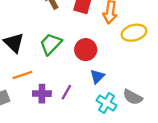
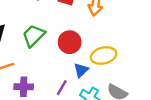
yellow ellipse: (134, 33) -> (103, 56), moved
purple line: (66, 92) -> (62, 88), moved

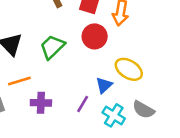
red circle: (70, 42) -> (95, 36), moved
yellow ellipse: (103, 56) -> (129, 69), turned 45

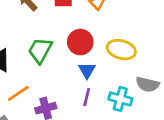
red circle: (95, 36) -> (80, 42), moved
blue triangle: (104, 85) -> (87, 70), moved

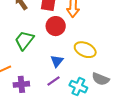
red circle: (80, 42) -> (56, 26), moved
purple line: (87, 97) -> (53, 81), turned 32

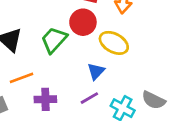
red circle: (56, 26) -> (83, 22), moved
yellow ellipse: (85, 50) -> (114, 43), moved

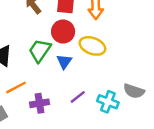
blue triangle: (96, 71) -> (64, 61), moved

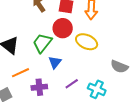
blue triangle: (64, 61) -> (55, 62), moved
gray semicircle: (134, 91) -> (119, 67), moved

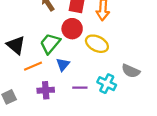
orange line: (20, 73) -> (33, 66), moved
purple line: (72, 84) -> (80, 88), turned 32
cyan cross: (97, 89) -> (107, 84), moved

